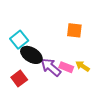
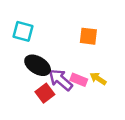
cyan square: (19, 40) -> (23, 31), moved, turned -36
red square: (19, 78) -> (45, 93), moved

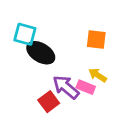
black ellipse: (38, 65) -> (41, 53), moved
yellow arrow: (98, 79) -> (98, 75), moved

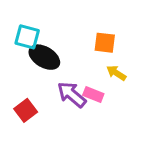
yellow arrow: (98, 75) -> (116, 73), moved
red square: (49, 102) -> (26, 110), moved

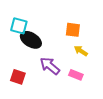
pink rectangle: (93, 95) -> (76, 75), moved
red square: (26, 110) -> (18, 77), turned -35

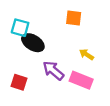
orange square: (73, 30) -> (74, 18), moved
pink rectangle: (76, 75) -> (81, 80), size x1.5

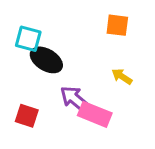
orange square: (74, 18) -> (117, 25), moved
pink rectangle: (81, 80) -> (95, 114), moved

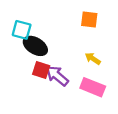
pink rectangle: (95, 114) -> (93, 87), moved
red square: (27, 116) -> (41, 70), moved

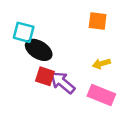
yellow arrow: (93, 59) -> (101, 64), turned -49

